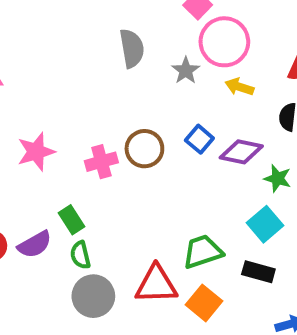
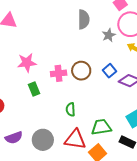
green rectangle: (71, 220) -> (34, 89), moved
purple semicircle: (35, 244) -> (14, 138), moved
green semicircle: (80, 255) -> (70, 109), moved

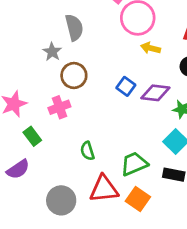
gray star: (109, 35) -> (52, 52), moved
brown circle: (81, 71) -> (74, 76), moved
purple semicircle: (14, 138) -> (18, 169), moved

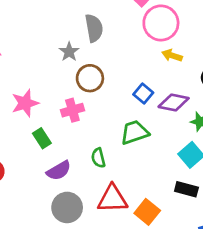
green trapezoid: (134, 164) -> (135, 132), moved
purple semicircle: (18, 169) -> (59, 171), moved

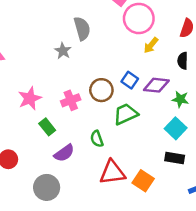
yellow arrow: (172, 55) -> (151, 45), turned -63
brown circle: (90, 78) -> (101, 90), moved
gray circle: (67, 207) -> (47, 187), moved

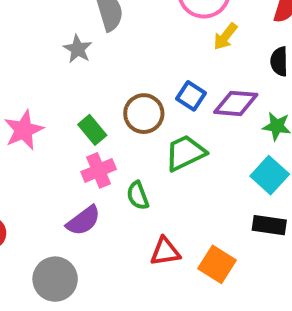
pink cross: (71, 100) -> (99, 170), moved
green rectangle: (47, 127) -> (92, 130), moved
red triangle: (112, 172) -> (165, 252), size x0.7

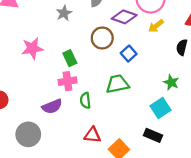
gray star: (78, 49) -> (64, 13), moved
purple diamond: (236, 103) -> (124, 17), moved
brown circle: (144, 114) -> (102, 38), moved

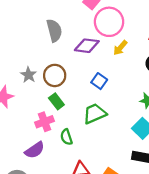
gray star: (64, 13) -> (28, 75), moved
brown circle: (102, 38) -> (55, 75), moved
green rectangle: (70, 58) -> (56, 101), moved

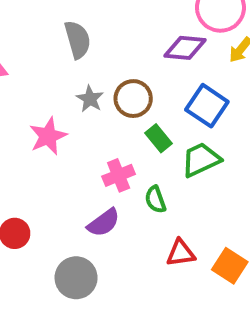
gray semicircle: (54, 30) -> (78, 40), moved
blue square: (99, 81) -> (207, 106), size x1.5
green rectangle: (56, 101) -> (158, 138), moved

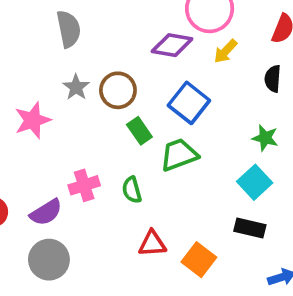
pink cross: (119, 175) -> (84, 185), moved
purple semicircle: (104, 223) -> (46, 212), moved

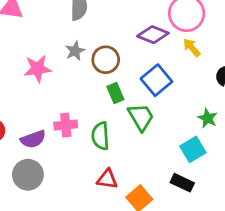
yellow arrow: (226, 51) -> (192, 48), turned 84
green trapezoid: (179, 155) -> (141, 117), turned 68
green semicircle: (132, 190) -> (100, 136), size x1.4

